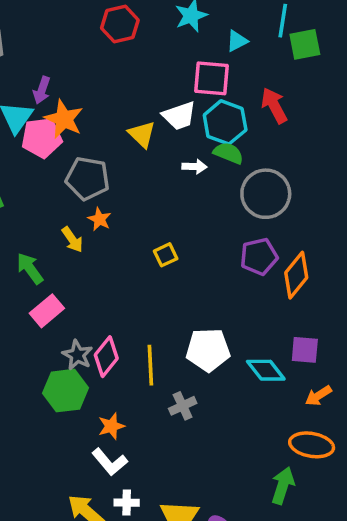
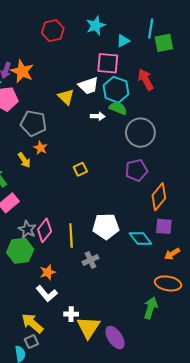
orange star: (64, 119) -> (22, 71), moved
orange diamond: (296, 275) -> (159, 197), moved
white cross: (127, 503) -> (71, 314), moved

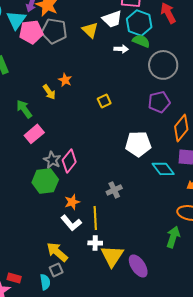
gray pentagon: (33, 123) -> (54, 31), moved
white pentagon: (106, 226) -> (138, 144), moved
yellow line: (71, 236) -> (95, 218), moved

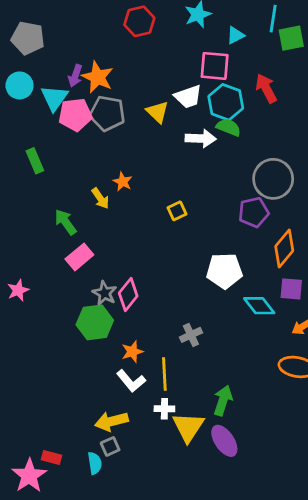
white arrow: (121, 49) -> (201, 138), size x1.5
gray circle: (163, 65) -> (273, 179), moved
green arrow: (173, 237) -> (223, 400), moved
yellow arrow: (57, 252) -> (111, 421), turned -55

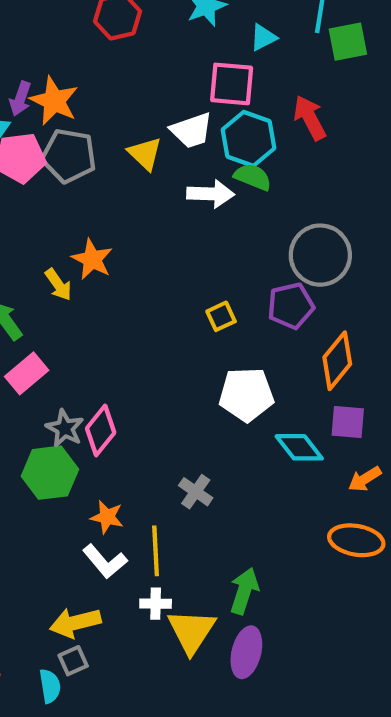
orange star: (123, 182) -> (92, 259), size x1.4
yellow square: (177, 211) -> (221, 316), moved
gray cross: (191, 335) -> (196, 492), turned -30
orange star: (132, 352) -> (107, 517), turned 30
purple ellipse: (224, 441) -> (246, 652), turned 48

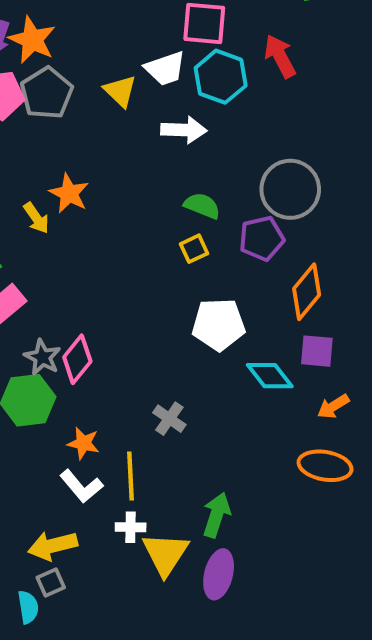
gray pentagon: (69, 156) -> (47, 93), turned 30
green semicircle: (253, 177) -> (202, 206), moved

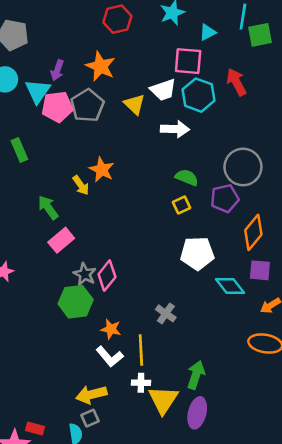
orange star: (32, 40) -> (100, 66), moved

